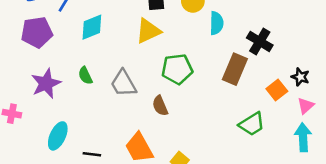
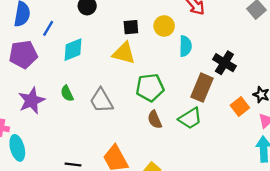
yellow triangle: (148, 31) -> (124, 53), turned 40
brown semicircle: (160, 106) -> (155, 120), moved
green trapezoid: (252, 124) -> (190, 118), moved
cyan ellipse: (58, 136) -> (17, 148), moved, turned -40

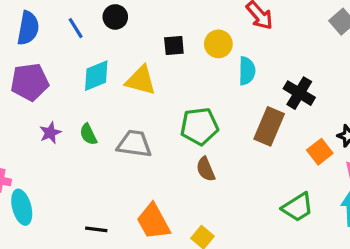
blue line: (48, 28) -> (76, 28), moved, turned -63
yellow triangle: (124, 53) -> (141, 80), moved
purple star: (31, 101) -> (50, 133), moved, size x0.6
gray trapezoid: (101, 101) -> (134, 144), turned 128
green trapezoid: (190, 118) -> (298, 207), moved

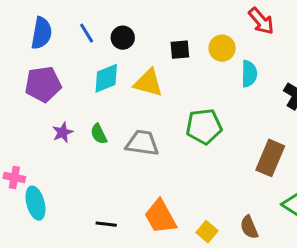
black circle: (115, 17) -> (123, 38), moved
brown rectangle: (269, 126) -> (270, 158), moved
brown semicircle: (206, 169) -> (249, 227), moved

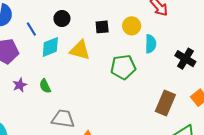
blue line: (87, 33) -> (31, 29), moved
green pentagon: (204, 126) -> (123, 67), moved
gray trapezoid: (142, 143) -> (63, 119), moved

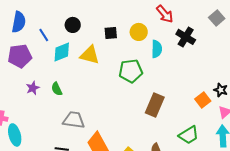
black cross: (185, 59) -> (186, 37), moved
brown rectangle: (165, 103) -> (155, 105), moved

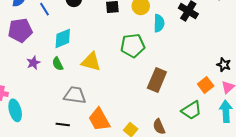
cyan diamond: (62, 52) -> (63, 38), moved
yellow triangle: (90, 55) -> (91, 62), moved
orange square: (203, 100) -> (206, 85), moved

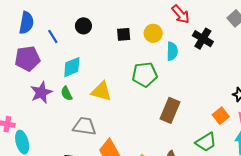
purple star: (33, 63) -> (41, 92), size x1.5

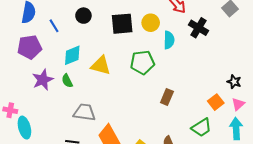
black square: (124, 34) -> (122, 24), size x1.6
yellow triangle: (101, 91) -> (101, 65), moved
brown rectangle: (170, 110) -> (167, 97), size x0.7

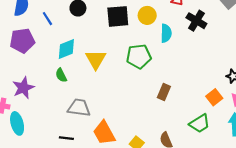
yellow triangle: (101, 65) -> (96, 59), turned 45
purple star: (43, 80) -> (23, 88), moved

